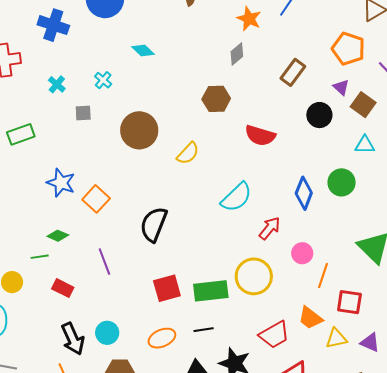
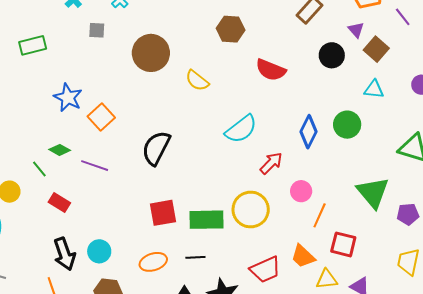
yellow semicircle: (188, 153) -> (197, 81), turned 80
green line: (40, 257) -> (39, 169), turned 54
purple line: (104, 262) -> (95, 166), moved, turned -56

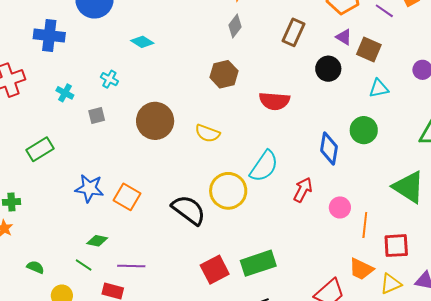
black semicircle: (156, 148) -> (189, 210), turned 117
purple line: (95, 166) -> (131, 266), moved
yellow circle: (251, 210) -> (228, 191), moved

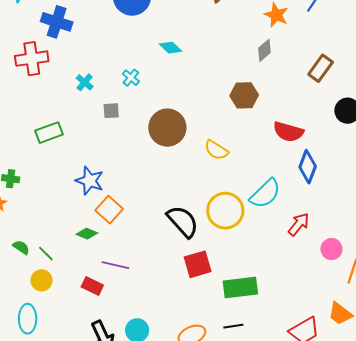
blue cross: (49, 36) -> (57, 22), moved
blue diamond: (329, 148) -> (308, 167), moved
orange square: (127, 197) -> (109, 210), moved
green line: (84, 265) -> (46, 254), moved
red square: (215, 270) -> (198, 264), moved

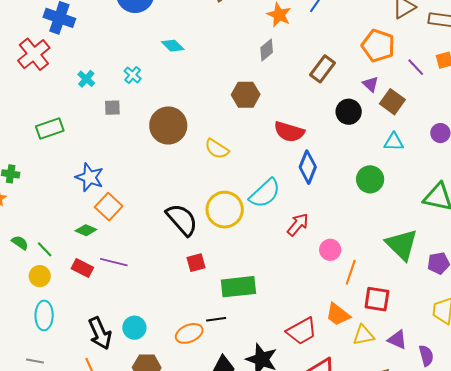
red cross: (32, 59) -> (34, 54), turned -32
red square: (198, 264) -> (196, 263), size x0.7
red rectangle: (92, 286) -> (82, 268), moved
cyan ellipse: (28, 319) -> (44, 315), moved
black line: (233, 326) -> (216, 319), moved

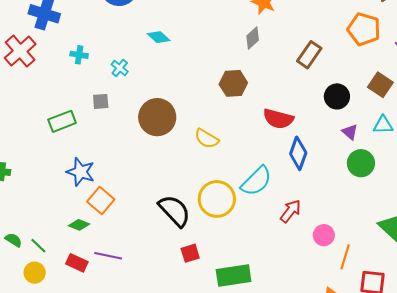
cyan cross: (86, 79) -> (79, 55), moved, turned -30
purple triangle: (371, 84) -> (350, 132), moved
green rectangle: (50, 128) -> (62, 121), moved

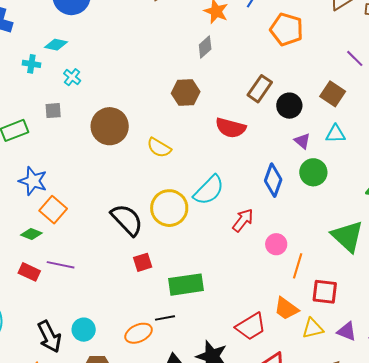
orange pentagon: (364, 29) -> (287, 29), moved
cyan diamond: (159, 37) -> (56, 45), moved, turned -30
brown rectangle: (309, 55) -> (260, 89), moved
blue diamond: (298, 153) -> (273, 180), moved

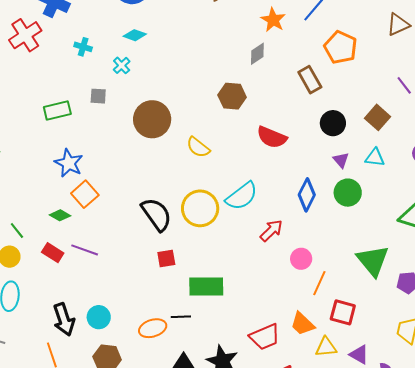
cyan diamond: (56, 45) -> (135, 35), moved
brown rectangle: (260, 89) -> (310, 80), moved, turned -72

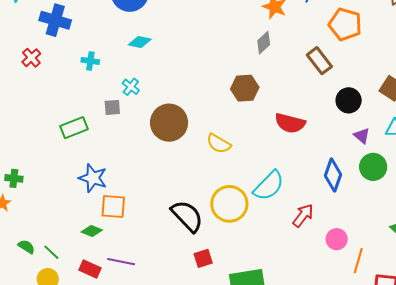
red cross: (25, 35) -> (31, 58), size x0.6
cyan cross: (122, 65) -> (131, 87), moved
orange square: (85, 194) -> (113, 206), turned -36

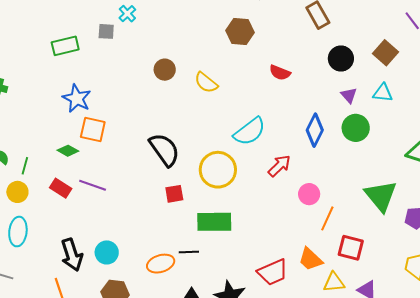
brown circle: (169, 123) -> (165, 70), moved, size x0.6
red semicircle: (290, 123) -> (280, 73), size x0.7
yellow circle: (229, 204) -> (218, 170), moved
green line: (51, 252) -> (25, 166), turned 54

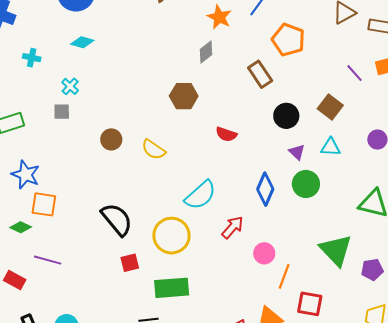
gray square: (106, 31) -> (62, 112), moved
red rectangle: (61, 188) -> (15, 280), moved

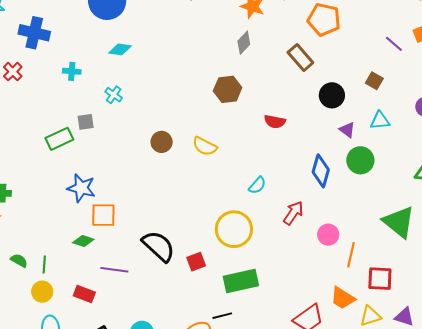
brown square: (330, 107) -> (374, 81), size x0.7
gray square: (62, 112) -> (86, 122), moved
cyan semicircle: (200, 195) -> (257, 185), size x0.6
black semicircle: (117, 219) -> (159, 246), moved

